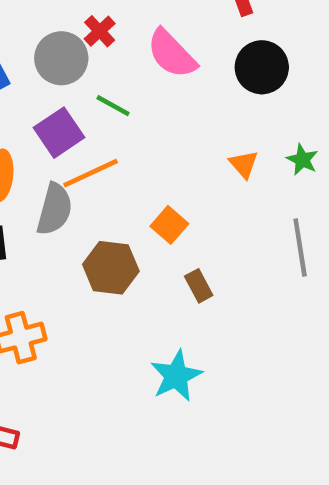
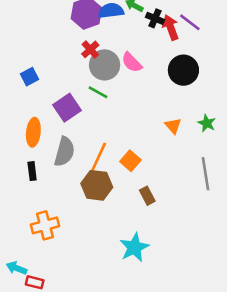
pink semicircle: (172, 54) -> (132, 62), size x0.7
gray circle: (61, 58) -> (105, 65), moved
orange line: (91, 173) -> (98, 158), moved, turned -40

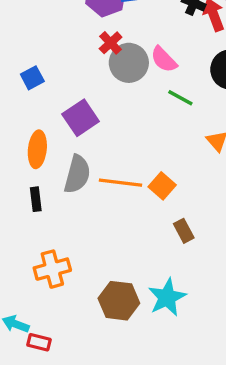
green line: (98, 92) -> (180, 98), moved
orange line: (98, 158) -> (121, 183), turned 72
brown hexagon: (97, 185) -> (119, 301), moved

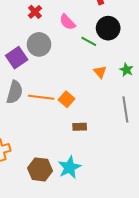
gray circle: (129, 63) -> (39, 44), moved
green line: (180, 98) -> (89, 41), moved
brown rectangle: (184, 231) -> (80, 127), turned -64

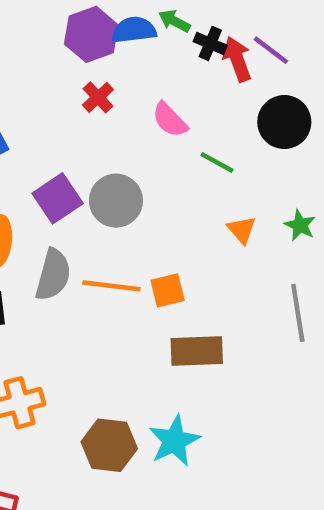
black circle: (108, 28) -> (284, 122), moved
gray circle: (39, 44) -> (116, 201), moved
orange square: (66, 99) -> (168, 290), turned 35
brown rectangle: (80, 127) -> (197, 351), size x1.6

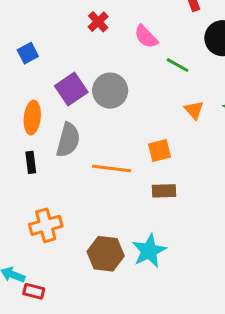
orange line: (111, 286) -> (112, 168), moved
orange square: (168, 290) -> (160, 150), moved
brown rectangle: (197, 351) -> (164, 191), size x0.7

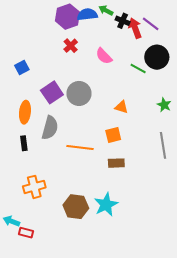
green line: (178, 65) -> (138, 69), moved
orange triangle: (194, 110) -> (122, 107), moved, turned -32

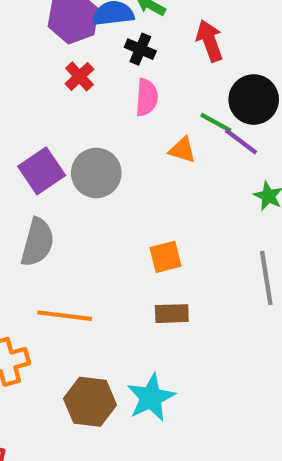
black cross: (123, 21) -> (140, 49), moved
purple line: (151, 24) -> (241, 141), moved
pink semicircle: (104, 56) -> (147, 97), turned -132
orange triangle: (122, 107) -> (182, 150), moved
orange line: (80, 147) -> (65, 316), moved

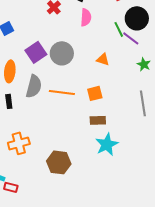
green line: (216, 123) -> (119, 29), turned 35
orange triangle: (182, 150) -> (103, 59), moved
orange line: (65, 316) -> (62, 92), moved
cyan star: (151, 398) -> (107, 144), moved

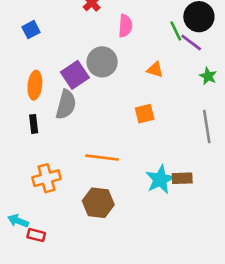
pink semicircle: (86, 17) -> (125, 26), moved
purple square: (36, 52) -> (75, 75), moved
orange line: (62, 92) -> (102, 158), moved
brown rectangle: (98, 120) -> (182, 178), moved

